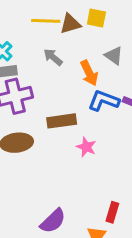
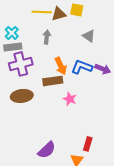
gray arrow: (53, 57) -> (47, 37), turned 56
orange arrow: (89, 73) -> (61, 66), moved

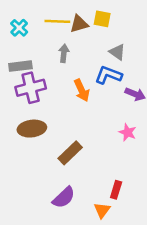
cyan cross: (12, 33) -> (19, 28), moved
blue L-shape: (82, 67) -> (108, 75), moved
brown rectangle: (53, 81) -> (70, 153), moved, turned -36
pink star: (70, 99) -> (128, 132), moved

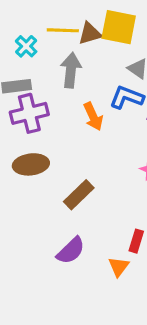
yellow square: (102, 19) -> (119, 27), size x1.6
cyan cross: (19, 28) -> (26, 46), moved
gray arrow: (64, 53) -> (71, 70), size x1.5

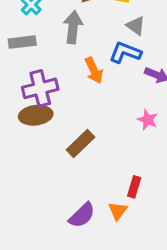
purple cross: (29, 113) -> (40, 88), moved
purple semicircle: (71, 251) -> (82, 215), moved

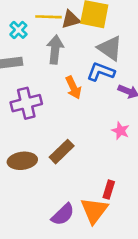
gray triangle: (136, 26) -> (110, 48), size x1.5
brown ellipse: (36, 115) -> (22, 161), moved
orange triangle: (118, 211) -> (94, 210), size x1.6

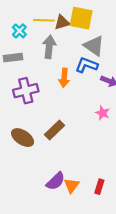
orange arrow: (73, 87) -> (64, 78), turned 30
brown ellipse: (22, 161) -> (23, 138), turned 40
red rectangle: (109, 190) -> (99, 187), moved
orange triangle: (94, 210) -> (72, 185), moved, size x0.7

